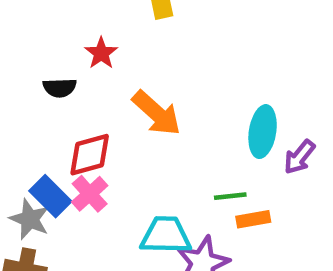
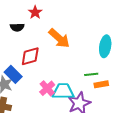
pink cross: (90, 194) -> (47, 88), moved

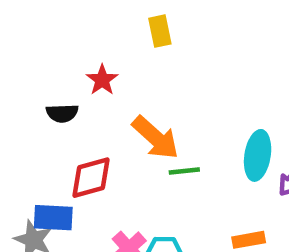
blue rectangle: (13, 74) -> (53, 218), turned -42
green line: (91, 74) -> (184, 171), moved

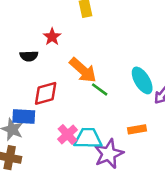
cyan ellipse: (258, 155) -> (142, 80), turned -40
green line: (184, 171) -> (100, 89), turned 42

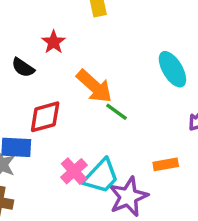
black semicircle: (29, 56) -> (23, 68), turned 36
cyan ellipse: (142, 80) -> (172, 69), moved
cyan trapezoid: (88, 138) -> (101, 176), turned 132

